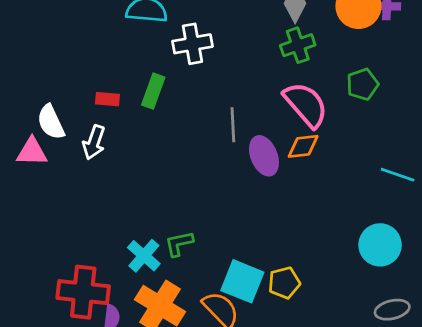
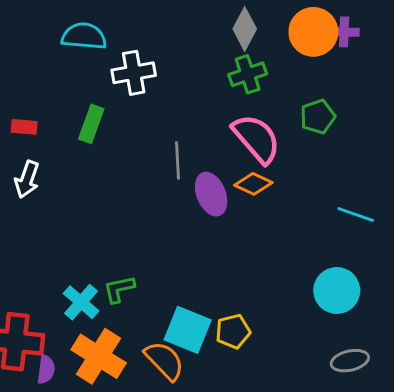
red rectangle: (107, 99) -> (24, 127), moved
orange diamond: (303, 146) -> (253, 184), turned 32

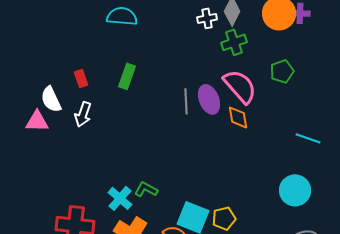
white cross: (134, 73) -> (207, 18), moved, size x0.7
red rectangle: (24, 127) -> (81, 78), turned 66
orange diamond: (253, 184) -> (238, 117), turned 55
purple ellipse: (211, 194) -> (209, 99), moved
green L-shape: (119, 289) -> (146, 189), turned 40

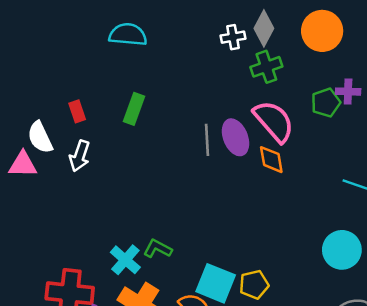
purple cross: (300, 13) -> (348, 92), moved

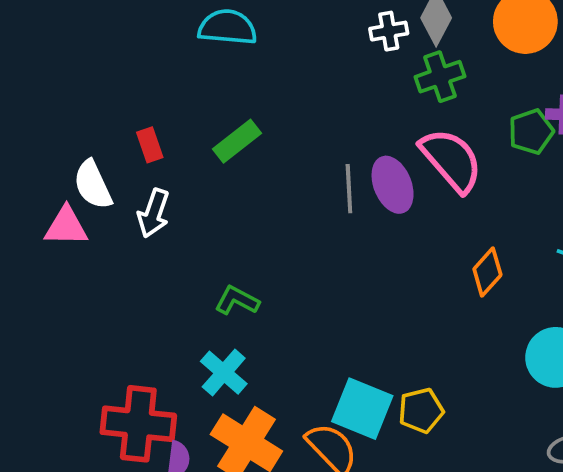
green rectangle: (134, 109) -> (237, 141), turned 32
orange diamond: (271, 160) -> (487, 272), moved, turned 52
green L-shape: (158, 249) -> (237, 300), moved

